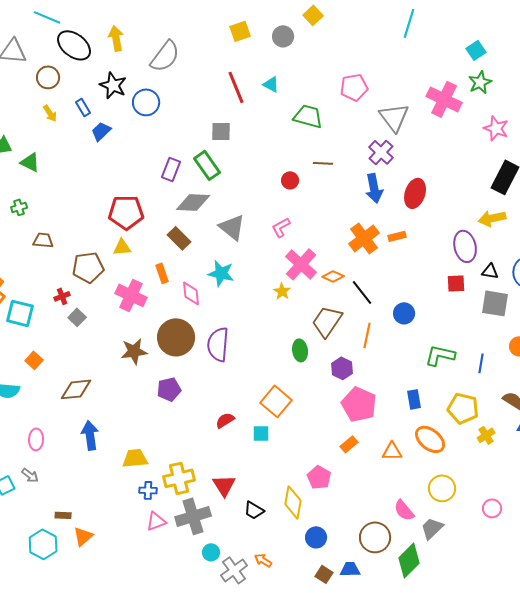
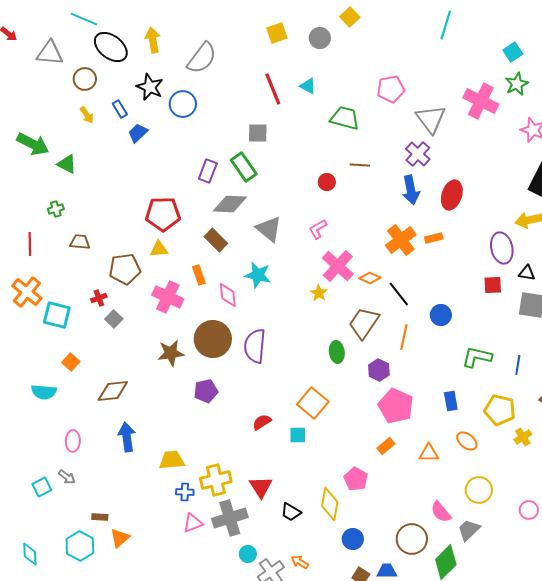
orange ellipse: (430, 439) -> (467, 441), size x0.7

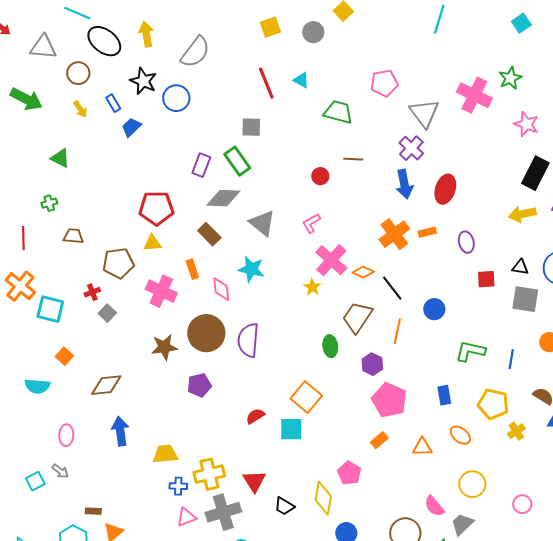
cyan square: (513, 52) -> (521, 23), moved
green arrow: (33, 144) -> (26, 99), moved
purple ellipse: (502, 248) -> (466, 242), moved, size x0.7
cyan square: (298, 435) -> (291, 429), size x1.4

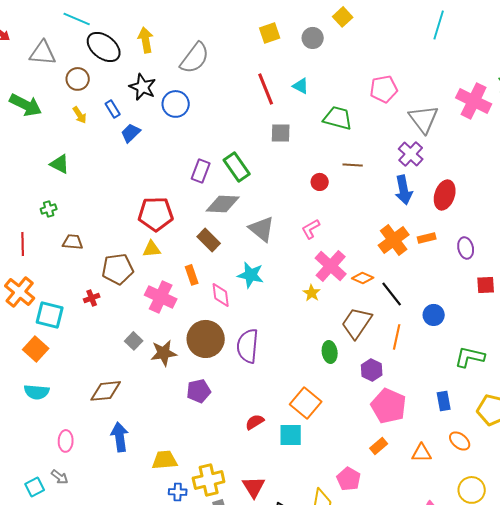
gray square: (251, 127) -> (281, 133), moved
gray square: (107, 313) -> (134, 341), moved
orange square: (64, 356) -> (36, 349), moved, size x1.4

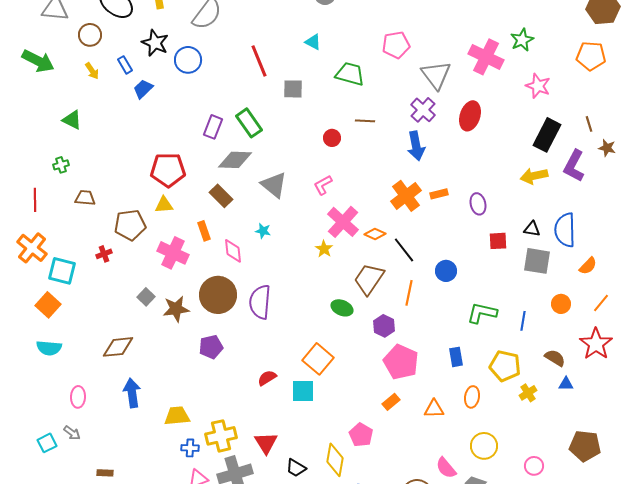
red line: (266, 89) -> (259, 61), moved
red ellipse: (445, 195) -> (470, 116), moved
cyan star: (251, 275) -> (263, 231), size x0.6
green ellipse: (330, 352) -> (342, 308), turned -60
orange ellipse: (460, 441) -> (472, 397), turned 60

